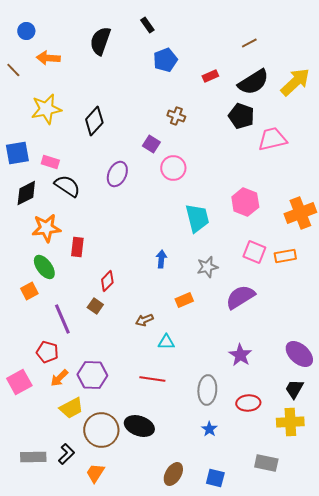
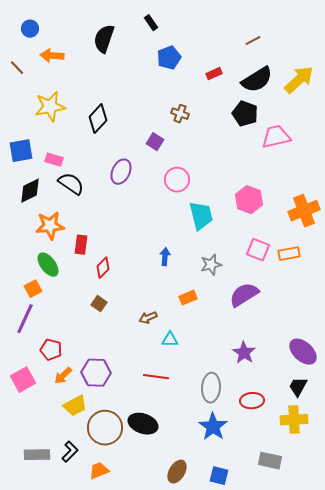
pink circle: (173, 168) -> (177, 180), moved
red diamond: (107, 281) -> (103, 268), moved
purple line: (62, 319) -> (25, 319), moved, turned 48
blue star: (209, 429) -> (213, 427), size x1.8
orange trapezoid: (95, 473) -> (99, 471), turned 35

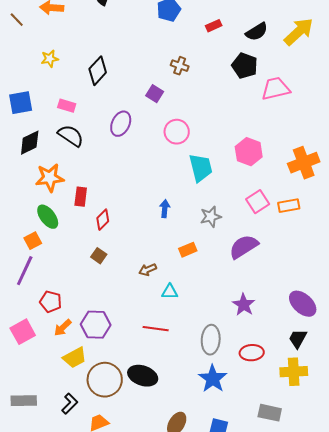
black semicircle: (257, 80) -> (257, 32), size x0.7
yellow star: (50, 107) -> (50, 59), size x0.6
pink rectangle: (54, 160) -> (67, 106), moved
pink square: (258, 250) -> (258, 202), turned 35
gray rectangle: (37, 455) -> (24, 401), moved

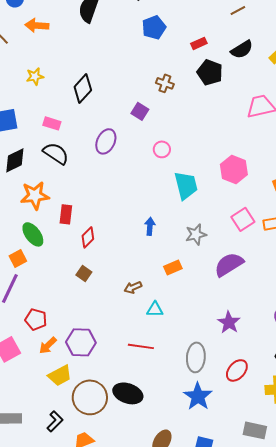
black pentagon: (245, 66) -> (210, 72), moved
pink circle: (177, 132) -> (162, 149), size x0.7
red ellipse: (252, 353) -> (237, 370), turned -45

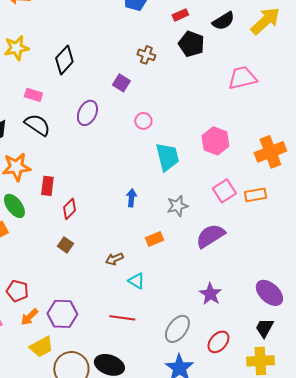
yellow star: (35, 76) -> (16, 48), size x1.4
cyan triangle: (155, 309) -> (136, 281), turned 30
gray ellipse: (196, 357) -> (177, 329), turned 32

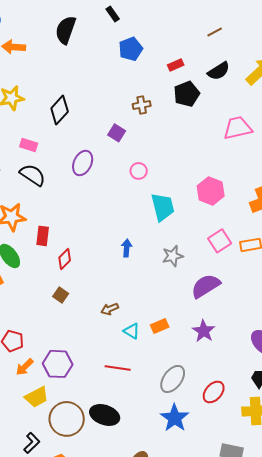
black pentagon: (191, 44) -> (187, 94), turned 30
brown cross: (146, 55) -> (142, 105), turned -30
orange rectangle: (154, 239) -> (160, 326), moved
purple star: (210, 294) -> (204, 331), moved

